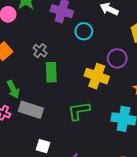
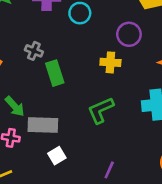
yellow cross: (97, 76) -> (110, 62), size x0.7
white square: (43, 146) -> (57, 156), moved, turned -32

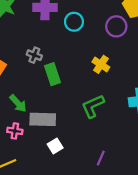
purple circle: (129, 34) -> (116, 26), moved
yellow cross: (110, 62) -> (101, 64), turned 30

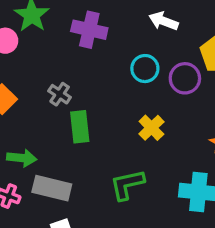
cyan circle: (74, 22) -> (145, 69), moved
green arrow: (18, 103) -> (22, 158), turned -54

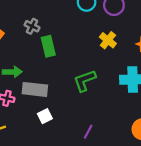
yellow cross: (151, 128) -> (108, 40), moved

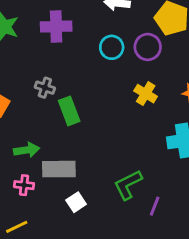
green L-shape: (85, 81) -> (128, 185), moved
purple line: (88, 132) -> (155, 206), moved

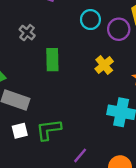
green rectangle: (69, 111) -> (52, 60), moved
green L-shape: (128, 185) -> (49, 130), moved

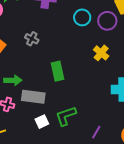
green rectangle: (52, 60) -> (58, 71), moved

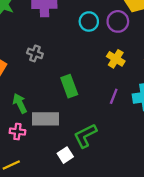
green arrow: (13, 80) -> (20, 103), turned -108
white square: (42, 122) -> (65, 155), moved
purple line: (96, 132) -> (114, 96), moved

